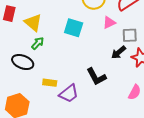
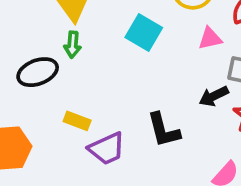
green arrow: (38, 43) -> (73, 45), turned 128
black ellipse: (23, 62) -> (38, 72), turned -55

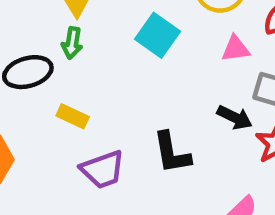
black arrow: (214, 96) -> (235, 117), turned -132
yellow rectangle: (77, 121) -> (73, 116), moved

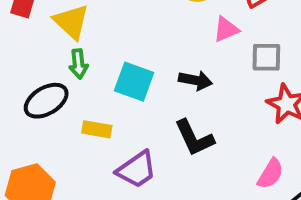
cyan square: (158, 35) -> (134, 82), moved
black arrow: (235, 117) -> (195, 80), moved

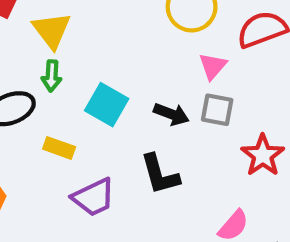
pink triangle: (226, 29) -> (213, 66), turned -36
gray square: (266, 57) -> (217, 110), moved

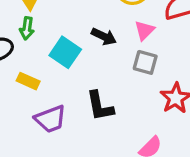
black arrow: (171, 114) -> (104, 36), moved

